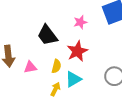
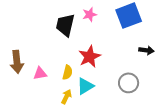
pink star: (80, 22) -> (90, 14), moved
black trapezoid: (47, 35) -> (65, 25), moved, turned 50

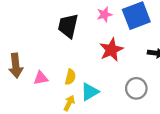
pink star: (90, 14) -> (104, 14), moved
red star: (90, 57) -> (111, 50), moved

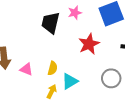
pink star: (104, 14) -> (75, 13), moved
pink triangle: (41, 78) -> (26, 69), turned 32

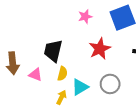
black trapezoid: (51, 23) -> (53, 51), moved
gray circle: (111, 78) -> (110, 84), moved

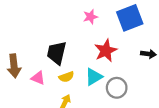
yellow semicircle: (62, 74) -> (66, 77), turned 56
cyan triangle: (80, 87) -> (94, 77), moved

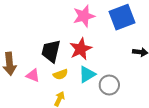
pink star: (90, 17) -> (84, 16), size x1.5
red star: (106, 51) -> (81, 49), moved

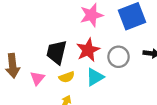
pink triangle: (33, 75) -> (37, 78), turned 48
gray circle: (109, 85) -> (119, 57), moved

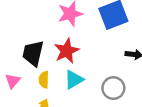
gray circle: (119, 57) -> (113, 88), moved
yellow semicircle: (67, 77) -> (44, 80), turned 112

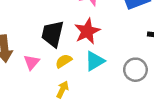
yellow semicircle: (44, 80) -> (64, 61), turned 56

